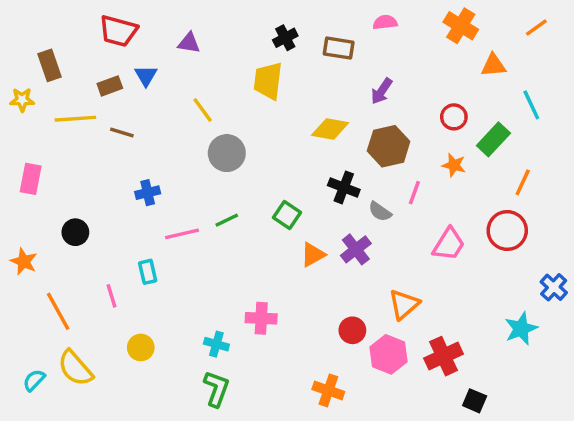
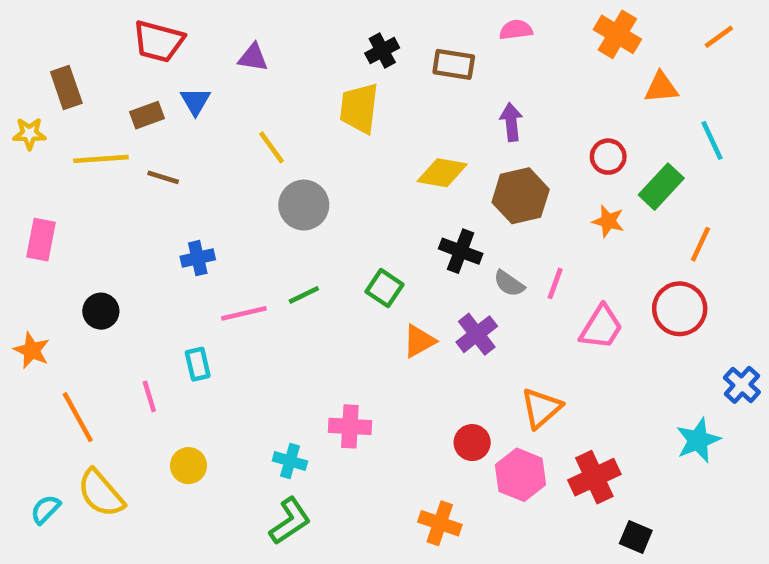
purple arrow: (382, 91) -> (511, 122), turned 140
pink line: (414, 193) -> (555, 283), moved
green L-shape: (216, 389) -> (290, 521), turned 36

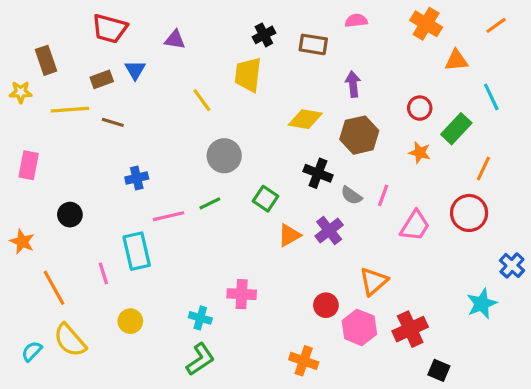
yellow line: (272, 147) -> (202, 100), moved
gray circle: (304, 205) -> (224, 156), moved
cyan rectangle: (198, 364) -> (137, 251), size x1.6

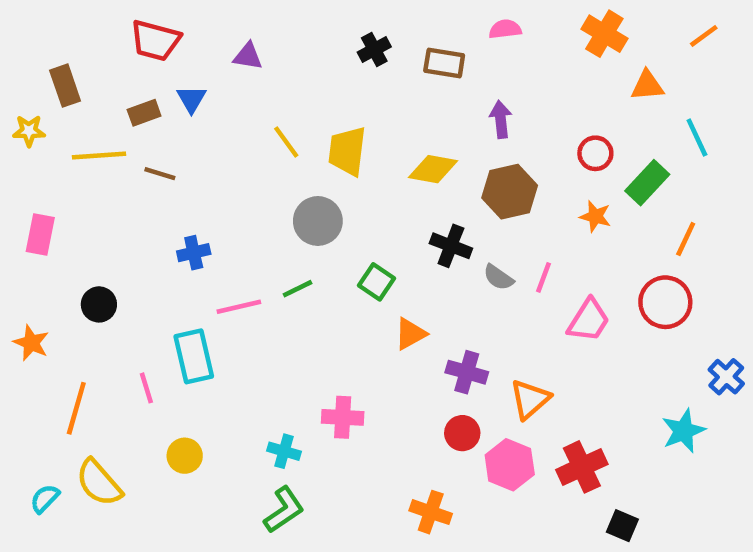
yellow trapezoid: (248, 75) -> (347, 151), moved
purple cross: (329, 230) -> (467, 372), moved, turned -36
orange line: (54, 288) -> (76, 408), turned 45

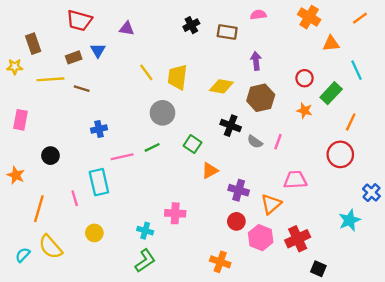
pink trapezoid: (589, 320) -> (295, 180), moved, turned -125

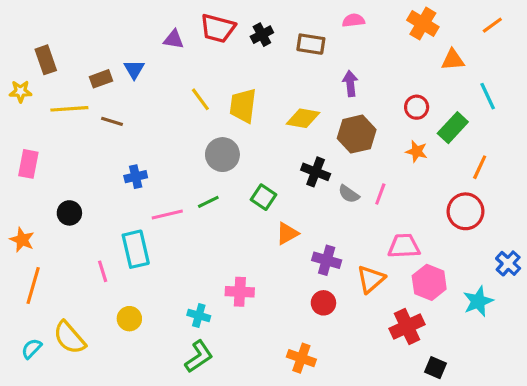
red trapezoid: (79, 20) -> (218, 28), moved
orange line: (39, 209) -> (33, 286), moved
pink hexagon: (261, 238) -> (429, 282), moved

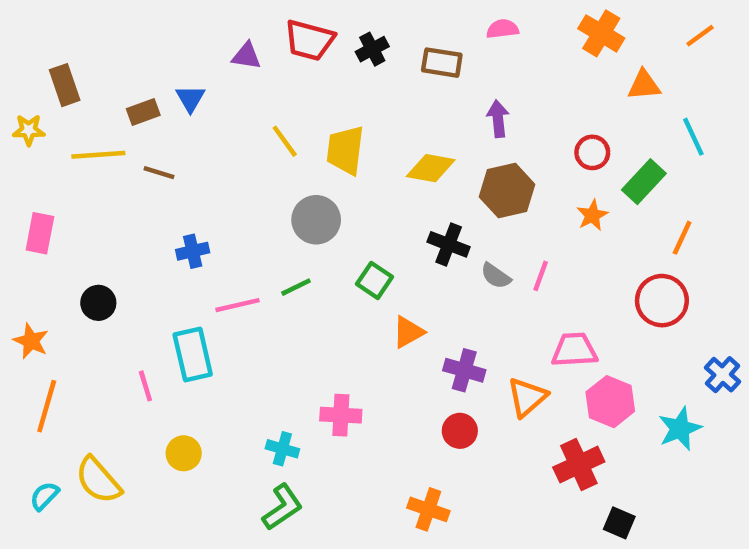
orange star: (417, 151) -> (592, 215), turned 30

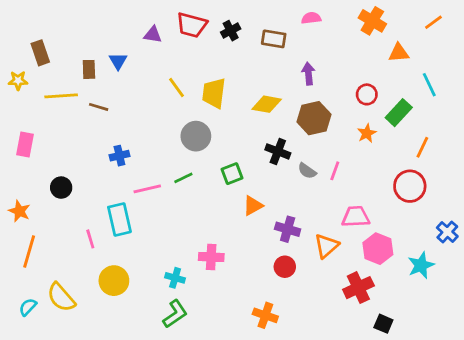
brown rectangle: (143, 112) -> (89, 69), turned -72
green square: (374, 280) -> (232, 174), turned 35
yellow circle: (184, 453) -> (114, 281), size x1.4

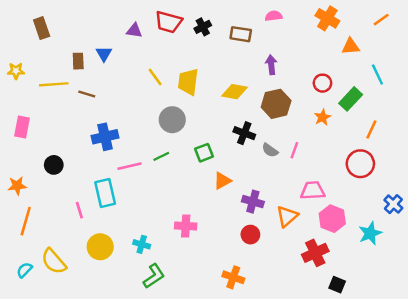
brown rectangle: (40, 53) -> (42, 28), moved
blue cross: (119, 156) -> (105, 137), size x1.5
orange star: (19, 211) -> (17, 186), turned -30
cyan cross: (175, 278) -> (142, 244), moved

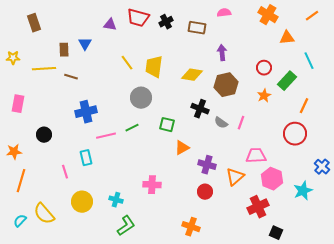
green square: (204, 153) -> (167, 125), turned 35
cyan rectangle: (105, 193) -> (86, 158), size x0.7

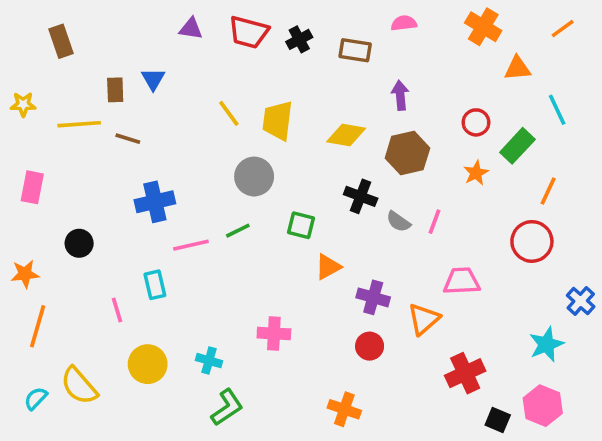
purple triangle: (110, 25) -> (191, 29), moved
pink hexagon: (272, 179) -> (543, 406), moved

